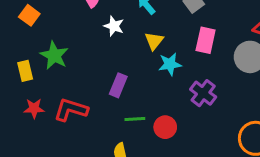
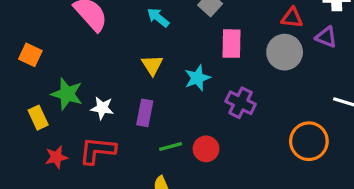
white star: (114, 26) -> (102, 108), moved
yellow triangle: (154, 41) -> (152, 65), moved

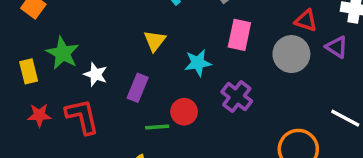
red circle: (206, 149) -> (184, 112), moved
red L-shape: (97, 150) -> (82, 116), turned 60

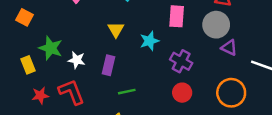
purple triangle: (337, 47) -> (229, 48), moved
red circle: (184, 112) -> (182, 93), moved

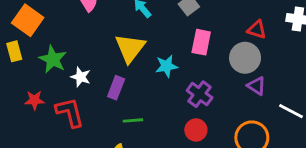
orange square: (24, 17) -> (28, 20), size x1.5
yellow triangle: (116, 30) -> (130, 48), size x1.6
yellow rectangle: (28, 65) -> (14, 51), moved
red star: (40, 95) -> (34, 100), moved

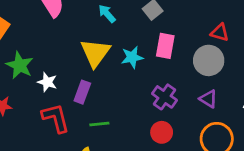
cyan star: (167, 66) -> (132, 57), moved
purple triangle: (256, 86) -> (208, 99), moved
red L-shape: (70, 112) -> (56, 118), moved

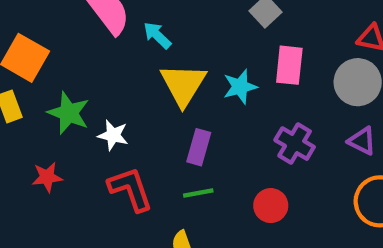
cyan arrow: (107, 14) -> (157, 35), moved
purple rectangle: (82, 92) -> (199, 147), moved
red circle: (162, 132) -> (271, 206), moved

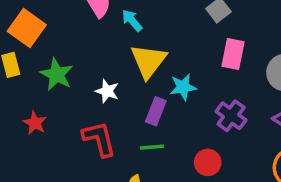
cyan star: (240, 87) -> (183, 87), moved
white star: (113, 135) -> (107, 91), moved
red star: (47, 177) -> (35, 123), turned 30

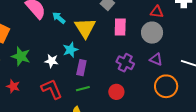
yellow triangle: (148, 61) -> (85, 28), moved
cyan star: (183, 87) -> (70, 50), moved

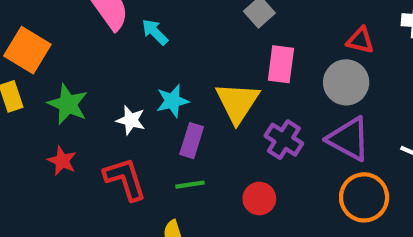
yellow triangle: (85, 28) -> (237, 102), moved
purple triangle: (156, 59) -> (349, 139), size x1.6
red star: (13, 86) -> (62, 161), moved

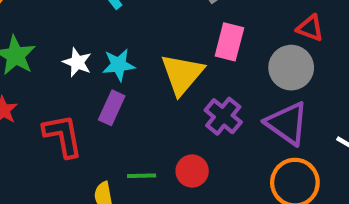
white star: (131, 120) -> (77, 62), moved
purple rectangle: (192, 141) -> (112, 108), moved
green line: (190, 185) -> (142, 176), moved

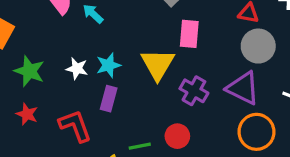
gray circle: (291, 68) -> (258, 46), moved

